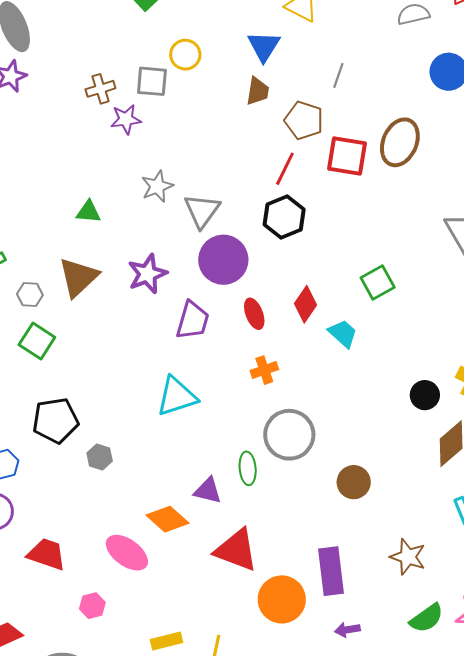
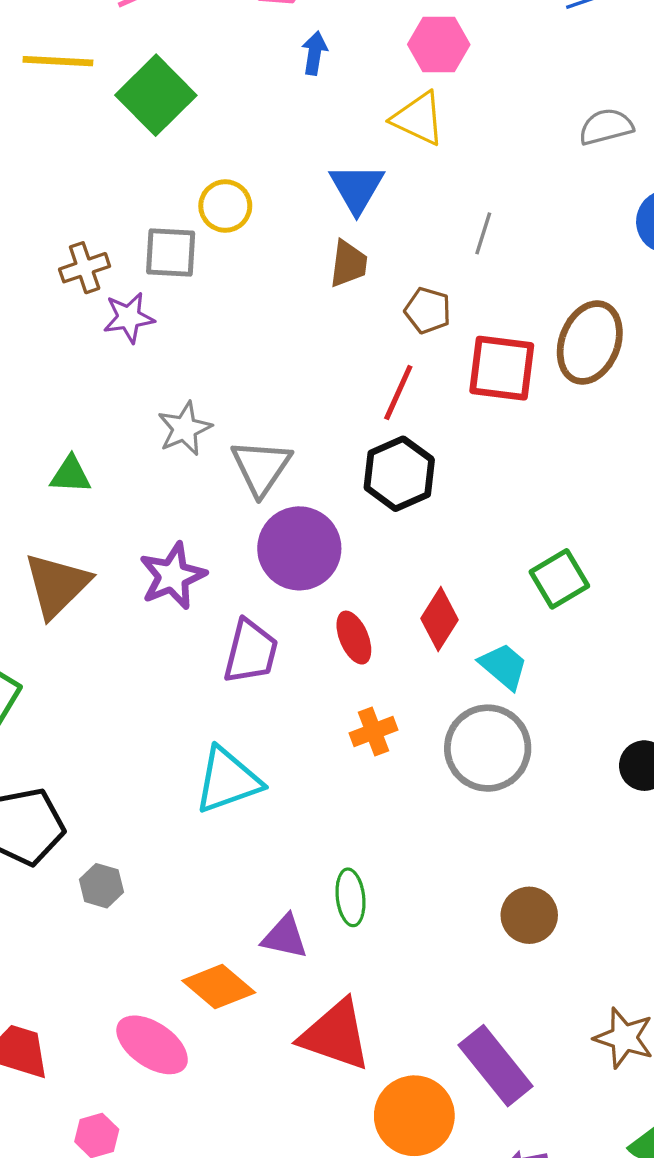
brown pentagon: (304, 120) -> (428, 310), size x0.7
gray circle: (289, 435) -> (488, 748), moved
purple rectangle: (331, 571) -> (496, 1066), turned -30

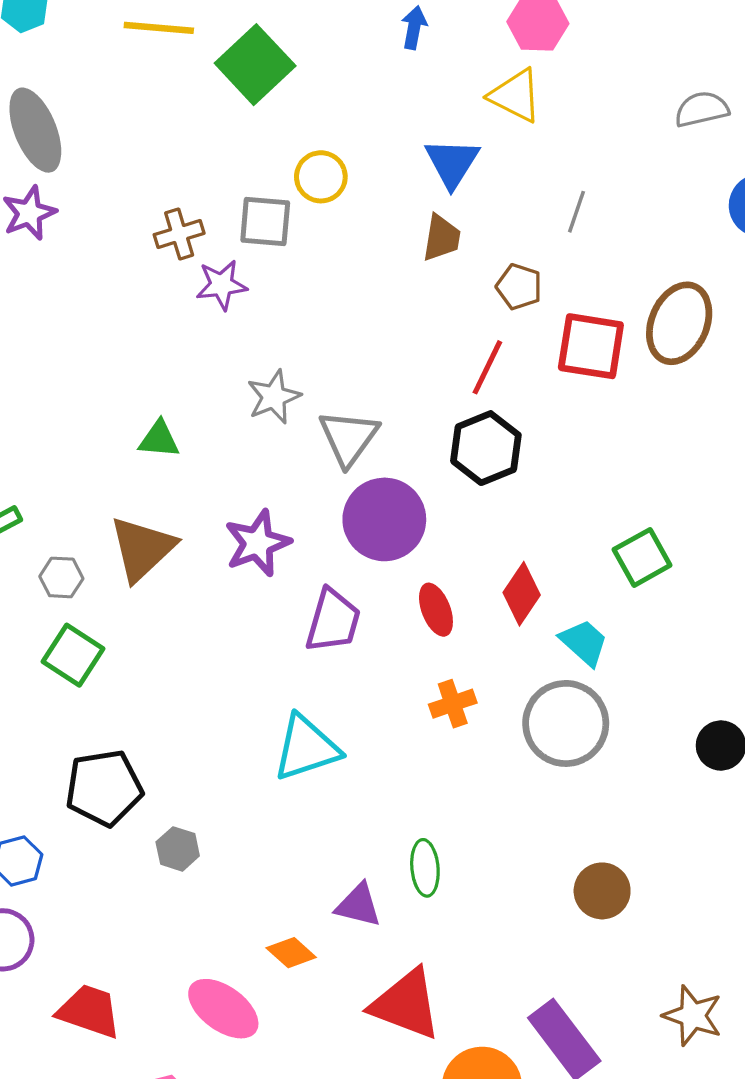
orange diamond: (219, 987) -> (291, 953), size x0.7

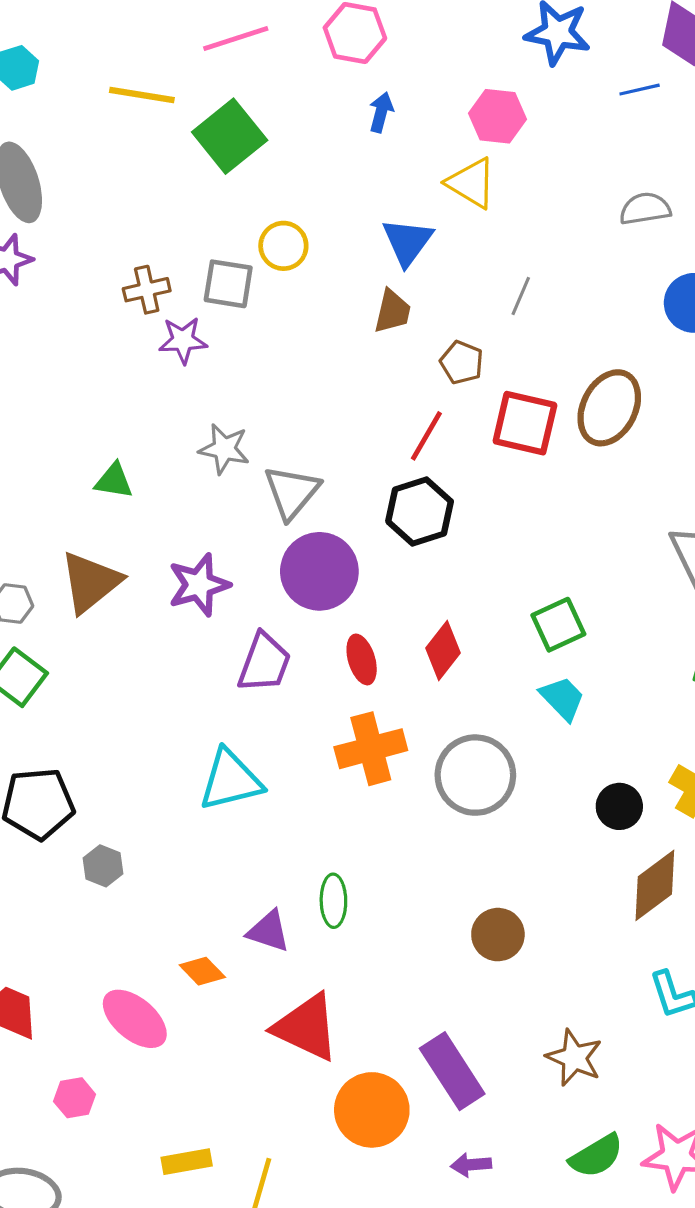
gray star: (274, 397) -> (224, 449), turned 30
cyan trapezoid: (584, 643) -> (562, 698), moved
orange cross: (453, 704) -> (371, 749), size x1.6

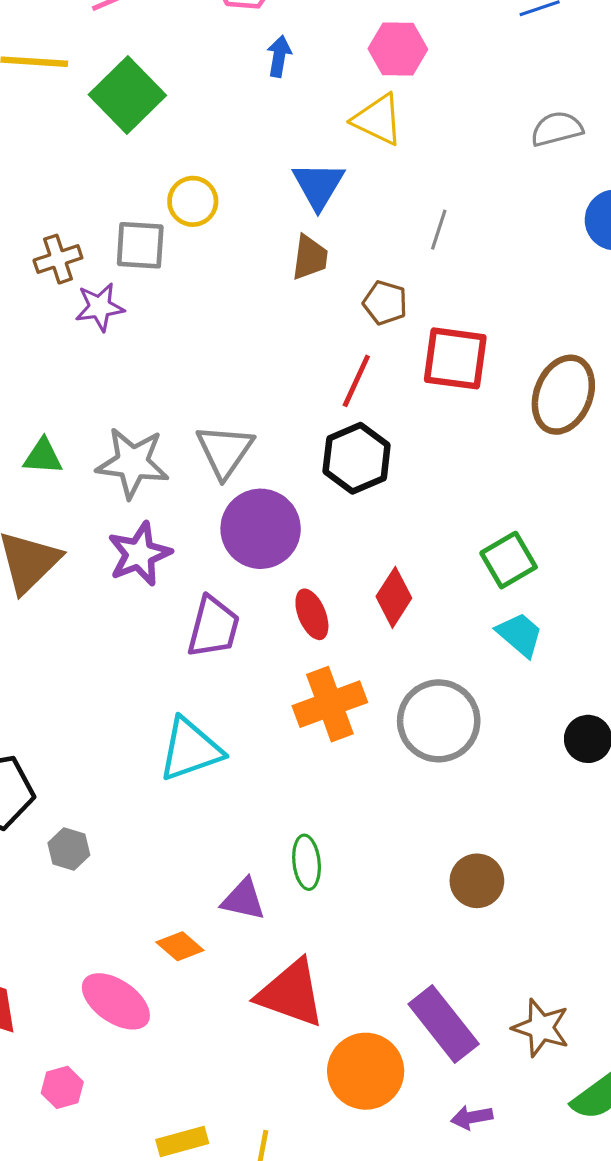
brown ellipse: (609, 408) -> (563, 395), moved
gray star: (224, 449) -> (133, 463), moved, size x1.4
brown star: (574, 1058) -> (541, 1028), moved

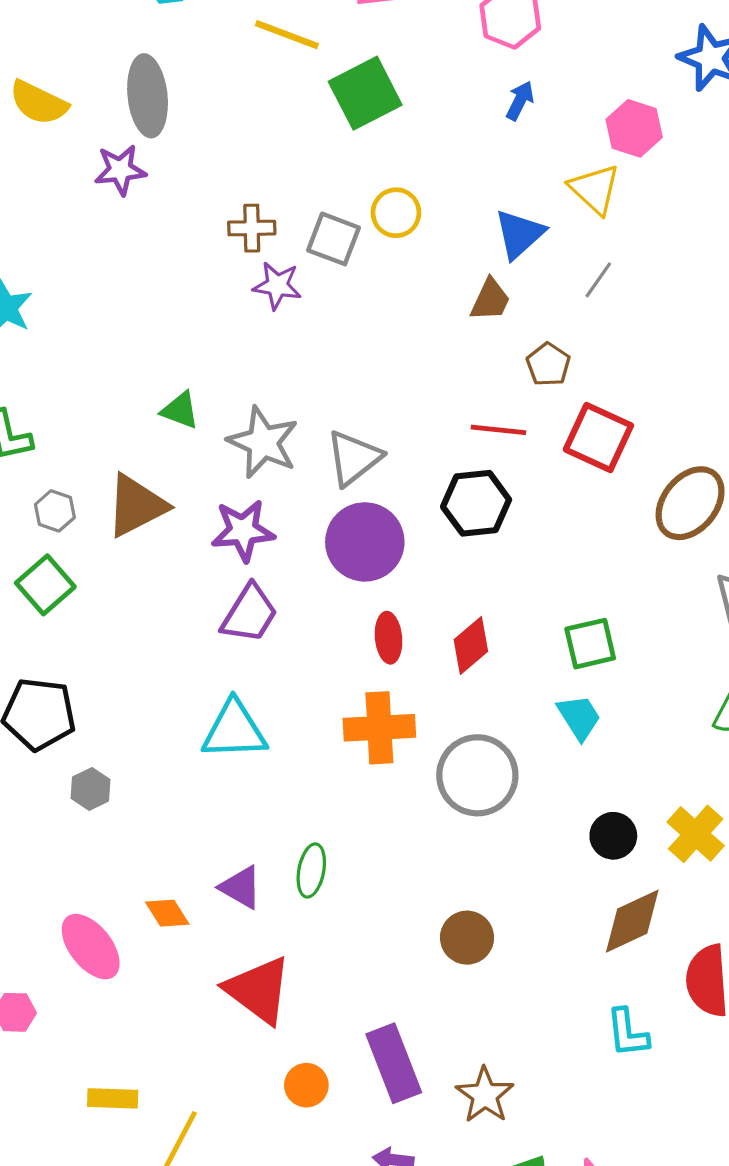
gray line: (439, 230) -> (598, 280), moved
red line: (356, 381) -> (498, 430), turned 54
purple trapezoid: (213, 627) -> (249, 614), moved
orange circle: (366, 1071) -> (306, 1085), size x0.6

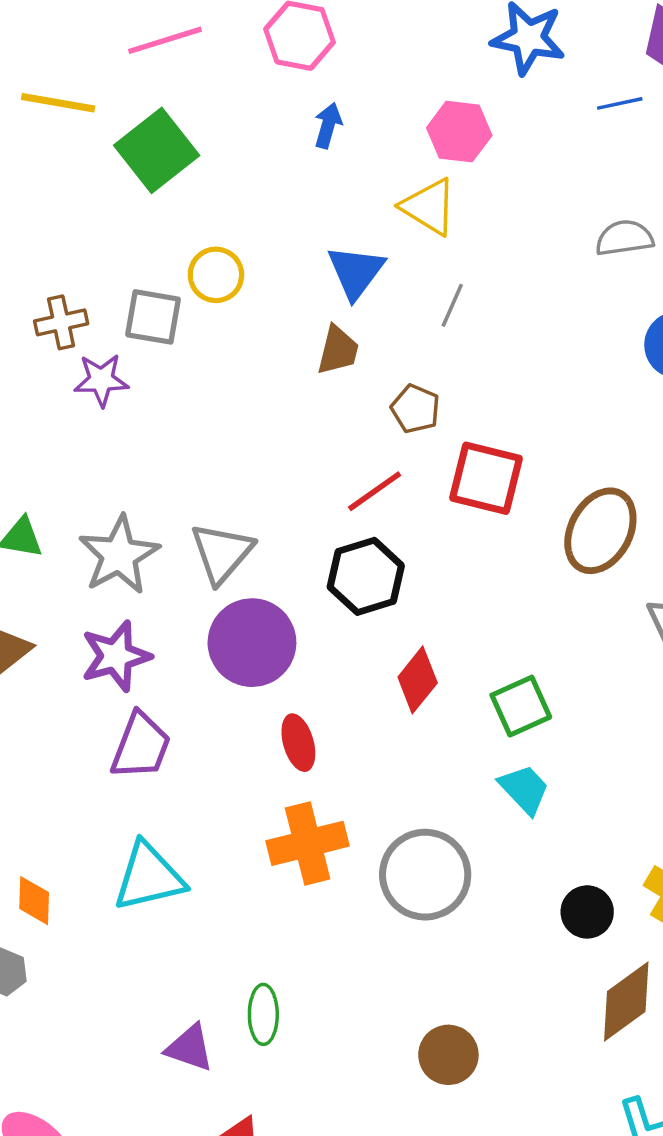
red line: (498, 430) -> (375, 491), turned -30
gray star: (263, 442) -> (119, 555), turned 30
red diamond: (471, 645) -> (418, 680), moved
orange diamond: (167, 913) -> (34, 901), moved, turned 45

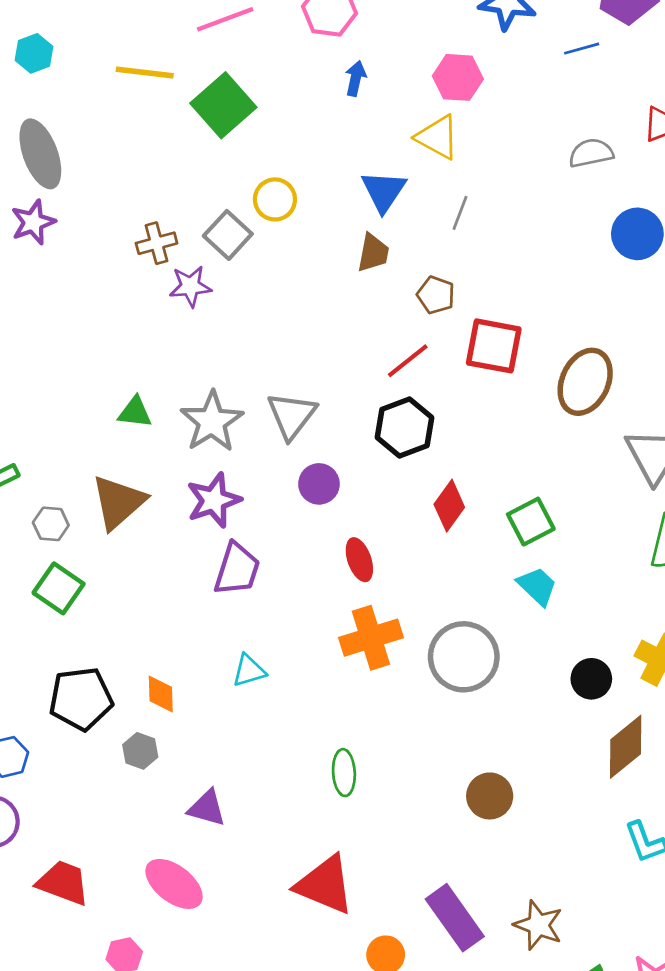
gray square: (153, 317) -> (228, 235), turned 36
purple circle: (252, 643) -> (319, 484), size x0.6
cyan triangle: (149, 877) -> (249, 671), size x0.6
purple triangle: (190, 1048) -> (207, 808), moved

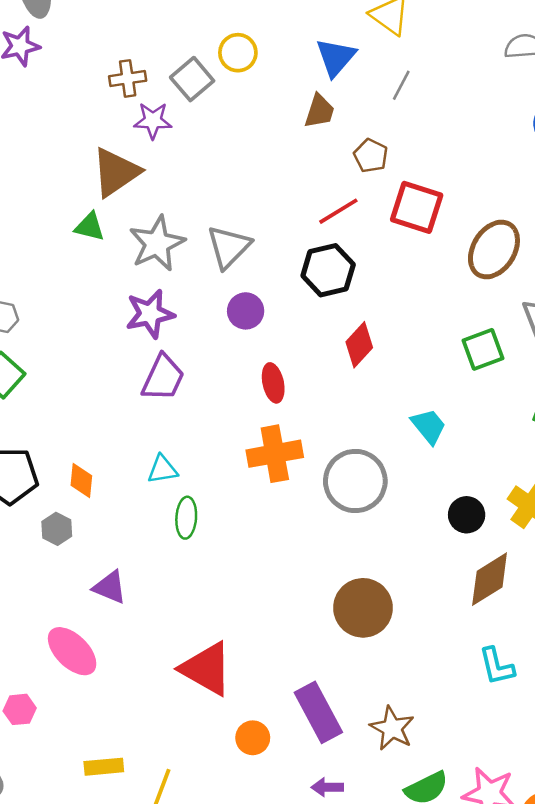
brown triangle: (118, 502) -> (116, 172), moved
green square: (531, 522) -> (483, 349), moved
green ellipse: (344, 773) -> (186, 518), moved
brown circle: (490, 796) -> (363, 608), size x1.4

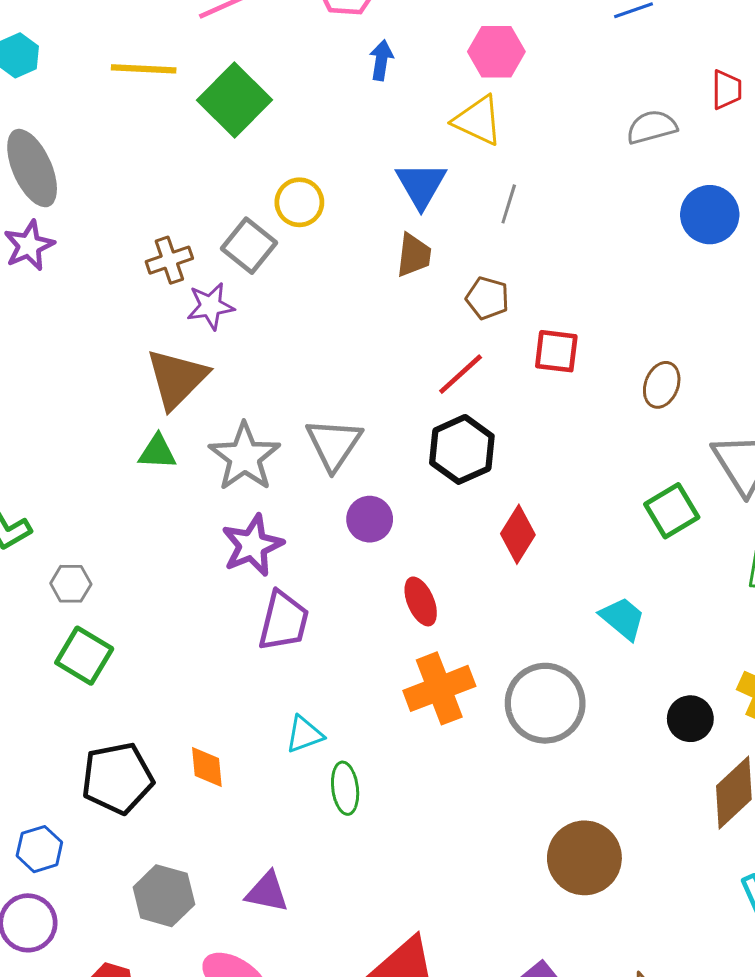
red square: (417, 207) -> (556, 351), size x0.7
brown ellipse: (494, 249) -> (662, 385), size x0.6
gray hexagon: (57, 529) -> (164, 896), moved, size x1.5

